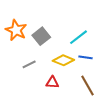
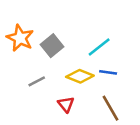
red triangle: (52, 82) -> (66, 104), turned 48

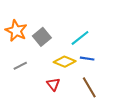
gray line: (37, 81) -> (20, 66), moved

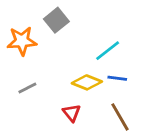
orange star: (16, 31) -> (22, 41), turned -30
gray square: (42, 37) -> (56, 20), moved

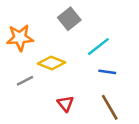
gray square: (56, 20) -> (69, 19), moved
yellow diamond: (87, 82) -> (52, 63), moved

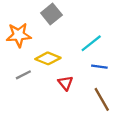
gray square: (69, 19) -> (51, 14), moved
red triangle: (65, 104) -> (65, 83), moved

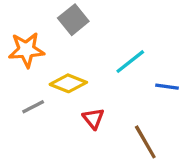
blue line: (99, 67) -> (167, 87), moved

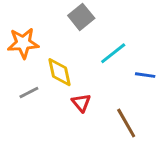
gray square: (73, 20) -> (81, 17), moved
yellow diamond: (68, 83) -> (59, 72), turned 56

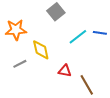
blue line: (145, 75) -> (100, 33), moved
red triangle: (81, 103) -> (65, 71), moved, turned -40

